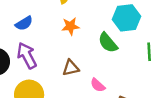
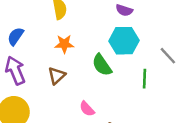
blue semicircle: (24, 23) -> (16, 36), turned 150
brown triangle: (71, 68) -> (57, 76), moved, turned -36

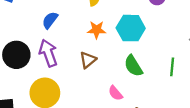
cyan hexagon: (124, 41) -> (131, 28), moved
green semicircle: (102, 65) -> (133, 66), moved

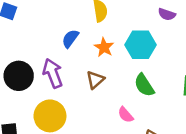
blue semicircle: (50, 20) -> (70, 39), moved
orange star: (97, 30) -> (104, 47), turned 30

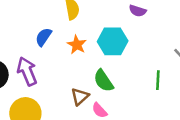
brown triangle: (95, 80) -> (80, 97), moved
green semicircle: (144, 85) -> (104, 81), moved

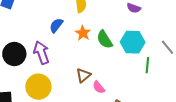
cyan hexagon: (113, 41) -> (133, 42), moved
green semicircle: (104, 81) -> (105, 39), moved

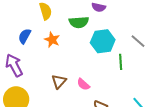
green semicircle: (105, 39) -> (79, 22), moved, turned -54
pink semicircle: (99, 87) -> (83, 84), moved

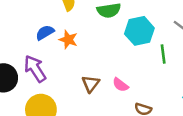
blue semicircle: (25, 36) -> (45, 33), turned 35
orange star: (52, 40) -> (68, 40), moved

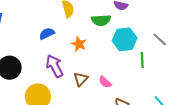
orange star: (68, 40) -> (79, 44), moved
purple arrow: (35, 69) -> (55, 66), moved

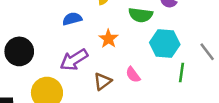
purple arrow: (55, 66) -> (74, 60), turned -105
pink semicircle: (105, 82) -> (133, 75), moved

